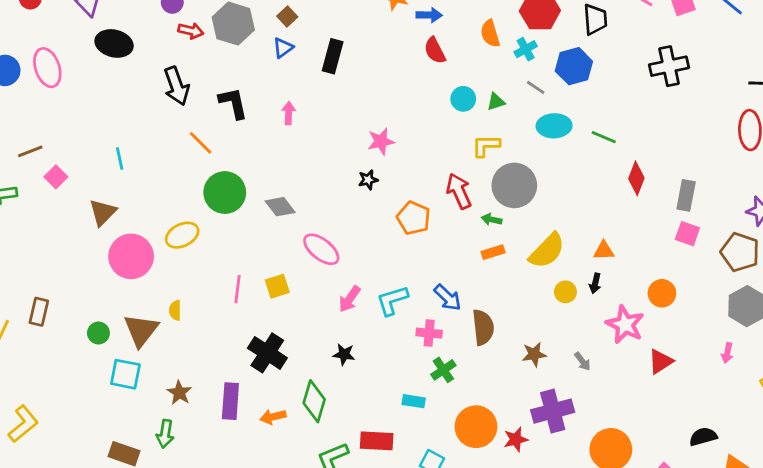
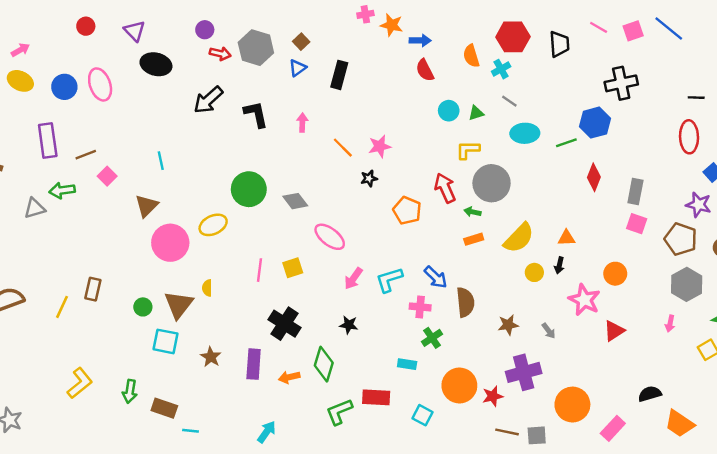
blue hexagon: (574, 66) -> (595, 123), moved
black arrow: (176, 86) -> (208, 100), turned 68
green line: (604, 137) -> (566, 143), turned -42
orange line: (201, 143) -> (343, 148), moved
green arrow: (165, 434) -> (130, 391), moved

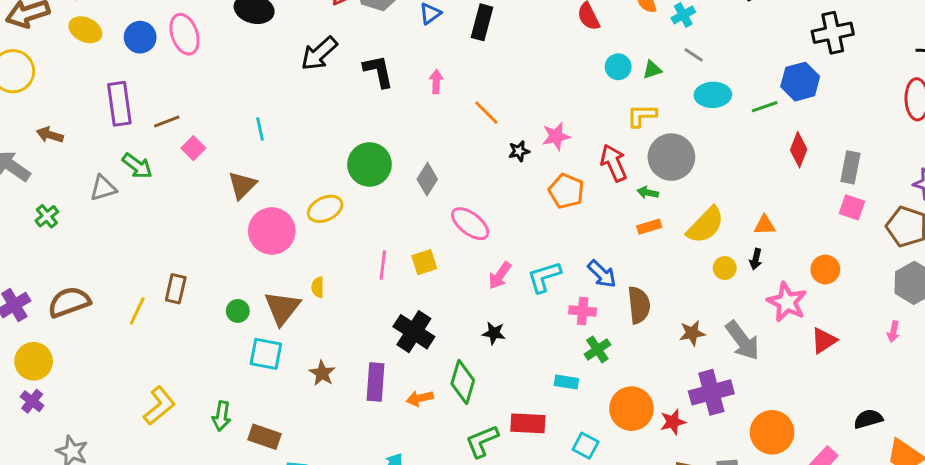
pink star: (380, 146) -> (556, 136), moved
green arrow: (62, 190) -> (137, 166), turned -135
gray diamond: (295, 201) -> (427, 179), turned 70
gray arrow: (549, 331) -> (742, 341), size x2.0

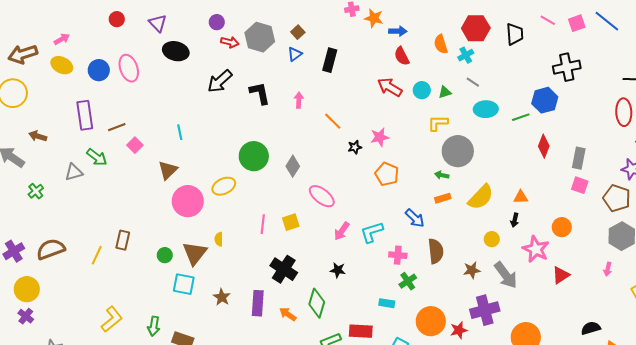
red arrow: (614, 163) -> (390, 87), moved, turned -35
yellow circle: (725, 268) -> (492, 239), moved
blue arrow: (602, 274) -> (415, 218), moved
orange arrow: (420, 398) -> (288, 314), turned 48

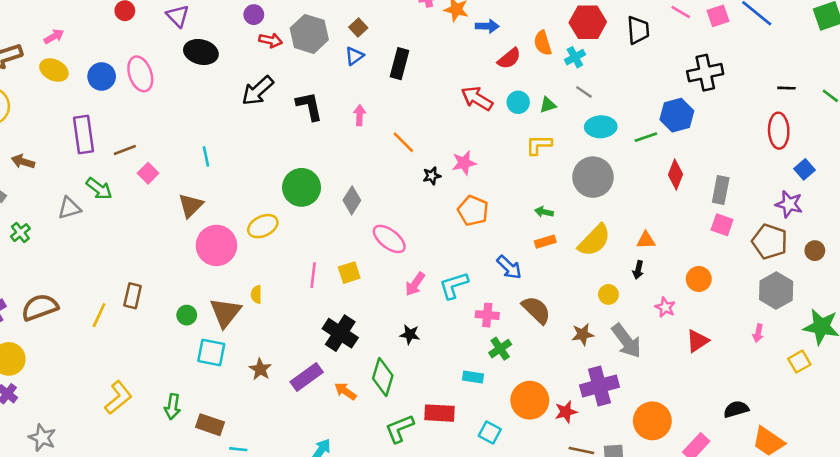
red semicircle: (402, 56) -> (509, 58), moved, turned -102
gray circle: (458, 151) -> (593, 177), moved
pink star: (536, 249) -> (665, 307), size x0.6
brown semicircle: (436, 251) -> (536, 310), turned -40
purple rectangle: (258, 303) -> (307, 377), turned 50

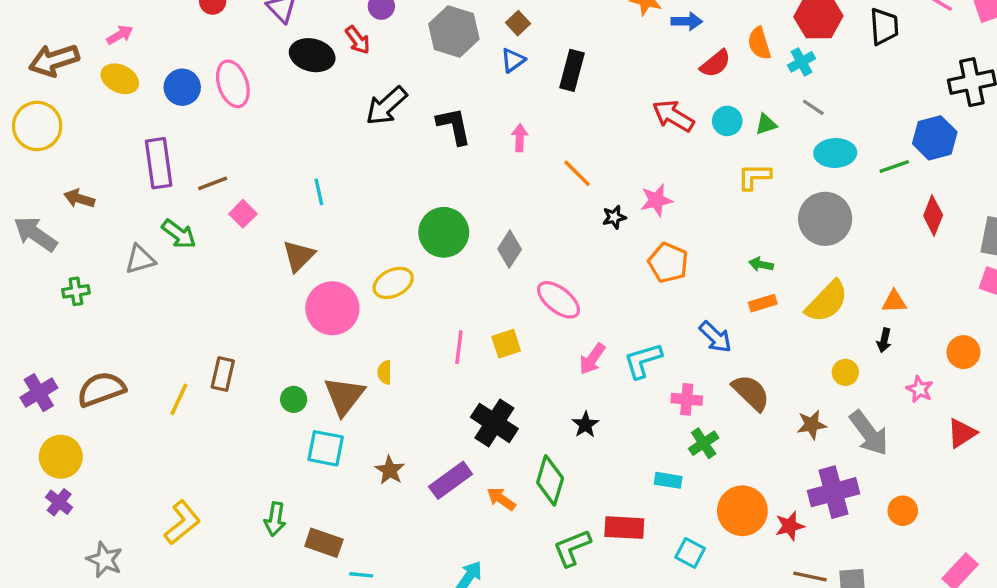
red arrow: (271, 40) -> (358, 40), moved, turned 40
green cross: (20, 233) -> (76, 291), turned 30
black star: (410, 334) -> (585, 425), turned 30
yellow L-shape: (118, 398) -> (182, 523), moved
orange circle: (652, 421) -> (903, 511), moved, size x0.6

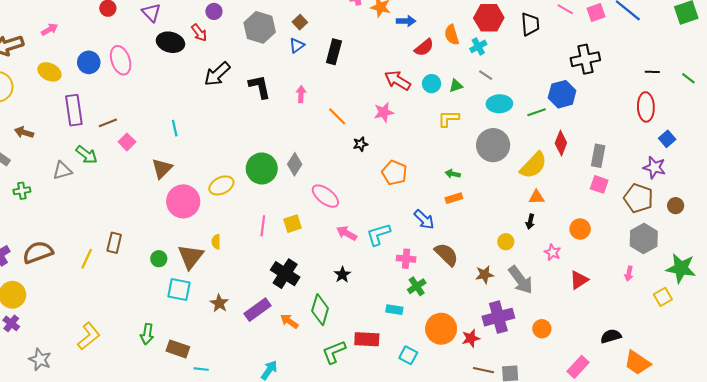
yellow ellipse: (120, 79) -> (49, 72), moved
pink star: (656, 200) -> (384, 112), moved
green circle: (444, 232) -> (262, 168), moved
yellow semicircle: (827, 301) -> (533, 165), moved
pink arrow: (592, 359) -> (347, 233), turned 84

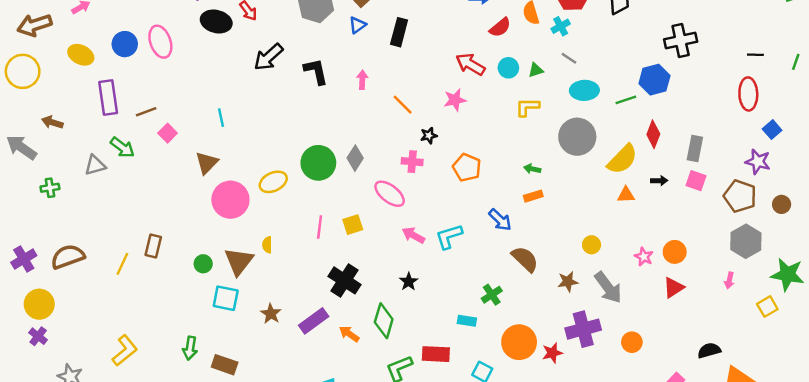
green line: (688, 78) -> (796, 62), turned 72
black arrow: (530, 222) -> (659, 181), moved, turned -104
orange circle: (580, 229) -> (675, 252), moved
pink cross: (406, 259) -> (412, 162), moved

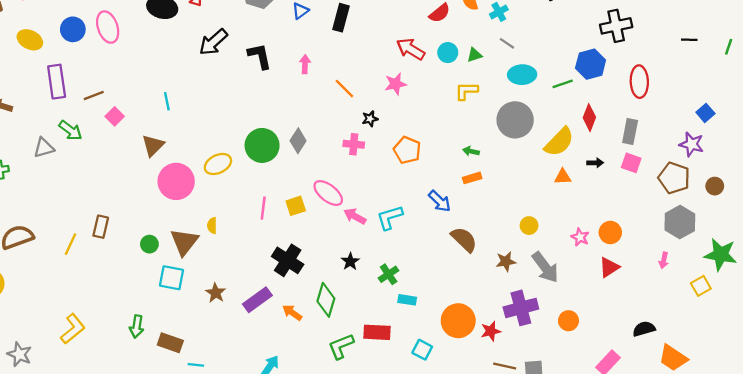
red ellipse: (748, 94) -> (639, 82), moved
pink ellipse: (390, 194) -> (328, 193), moved
green cross: (492, 295) -> (389, 274), moved

